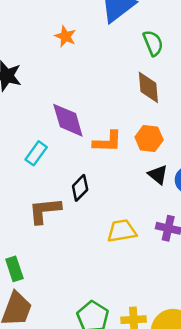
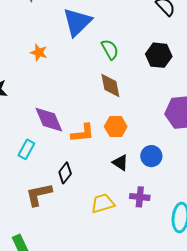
black triangle: (158, 175) -> (120, 163), moved

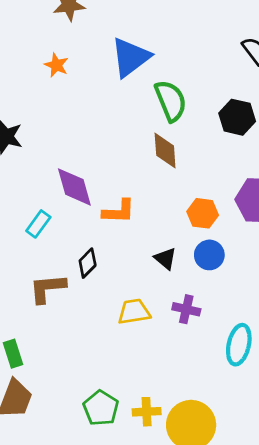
green semicircle: (110, 49) -> (171, 101), size x1.4
orange star: (39, 52) -> (56, 65), moved
orange hexagon: (116, 127) -> (203, 213), moved

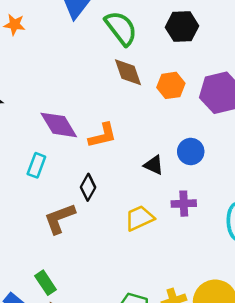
orange hexagon: (203, 213) -> (171, 85), moved

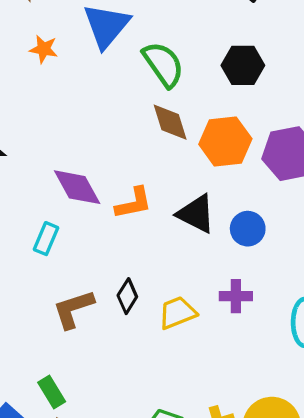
orange star: (14, 25) -> (44, 49), moved
orange hexagon: (171, 85) -> (225, 141), size x1.4
black triangle: (154, 165) -> (196, 214), moved, size x1.5
black diamond: (88, 187) -> (127, 296), moved

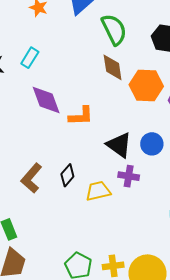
black triangle: (196, 214) -> (119, 145), moved
cyan rectangle: (46, 239) -> (30, 58), moved
purple cross: (236, 296) -> (129, 176), moved
brown L-shape: (73, 309) -> (31, 178), turned -40

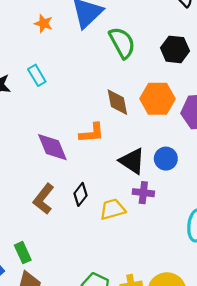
cyan rectangle: (30, 58) -> (37, 75), turned -60
brown diamond: (113, 67) -> (117, 102), moved
purple diamond: (46, 100) -> (52, 147), moved

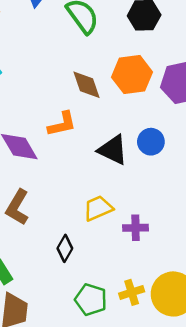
purple cross: (143, 193) -> (136, 228), moved
black diamond: (80, 194) -> (65, 248), moved

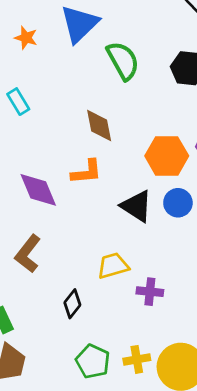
orange hexagon: (132, 75) -> (167, 156), moved
brown diamond: (87, 85) -> (99, 126), moved

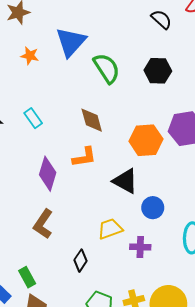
cyan rectangle: (18, 102) -> (33, 118), moved
purple diamond: (38, 190) -> (48, 174), turned 44
blue circle: (178, 203) -> (153, 208), moved

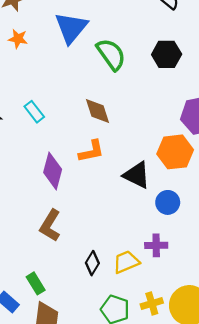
orange star: (30, 56) -> (18, 39), moved
orange hexagon: (146, 140) -> (175, 152), moved
yellow trapezoid: (110, 229) -> (126, 262), moved

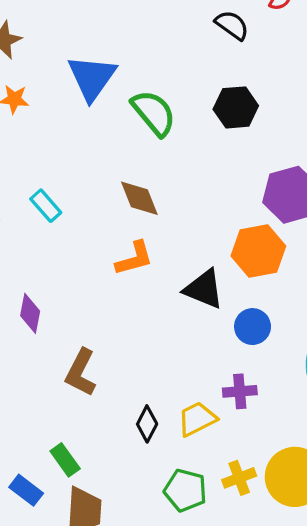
purple diamond: (53, 171) -> (30, 313), moved, size x0.7

